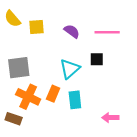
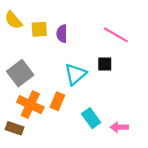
purple semicircle: (72, 31) -> (62, 34), moved, turned -126
pink line: (107, 32) -> (116, 35), turned 30
gray square: (19, 68) -> (20, 73), turned -30
cyan rectangle: (75, 100) -> (91, 118), moved, turned -30

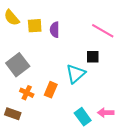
cyan triangle: (75, 74) -> (76, 74), moved
orange cross: (30, 105) -> (27, 93), size x0.6
cyan rectangle: (91, 118) -> (83, 117), moved

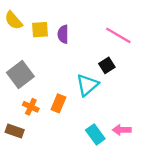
black square: (93, 57) -> (107, 65), turned -32

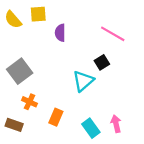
yellow square: (40, 30) -> (38, 14), moved
orange rectangle: (58, 103) -> (56, 117), moved
pink arrow: (122, 130) -> (116, 124), turned 77

